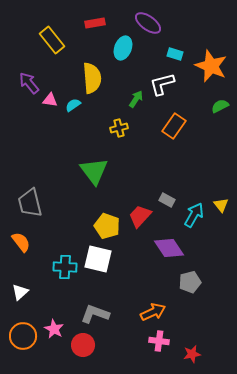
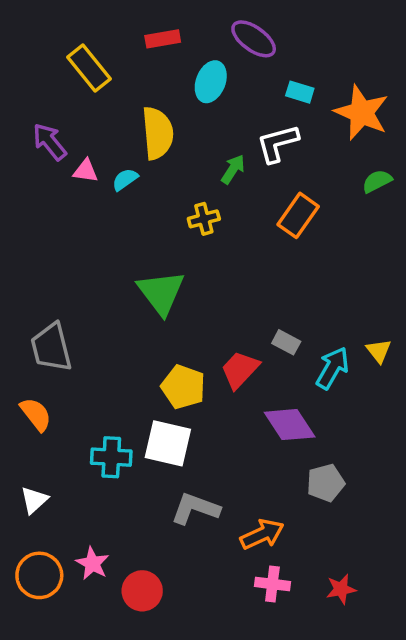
gray L-shape: (95, 314) -> (195, 509), moved
red star: (192, 354) -> (341, 589), moved

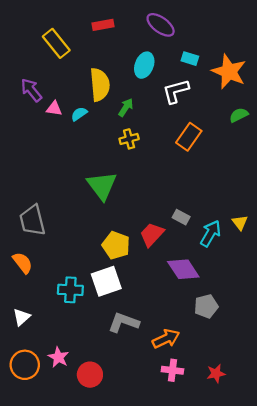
cyan ellipse: (211, 82) -> (144, 65), moved
green arrow: (233, 169) -> (126, 107), moved
white square: (168, 443) -> (106, 281), turned -32

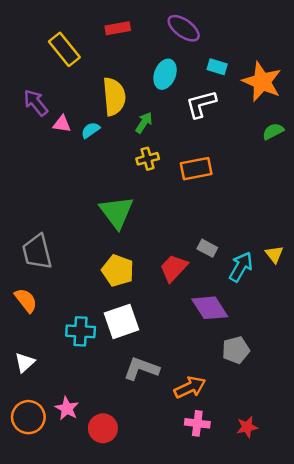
orange rectangle: (189, 137) -> (196, 169), moved, turned 44
yellow pentagon: (116, 245) -> (118, 271), moved

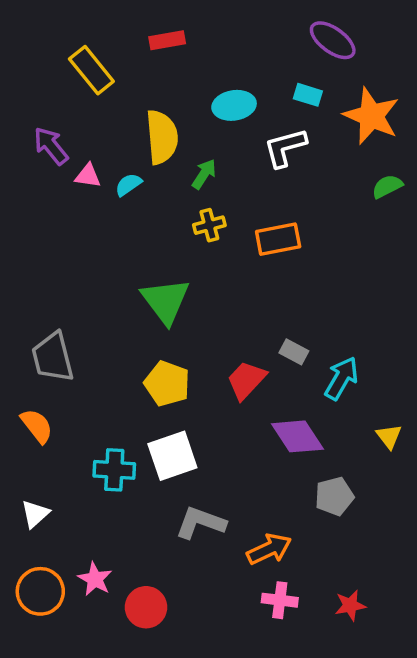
purple ellipse: (184, 28) -> (333, 40), moved
cyan ellipse: (165, 74) -> (234, 105), turned 60
yellow triangle: (274, 254) -> (389, 436), moved

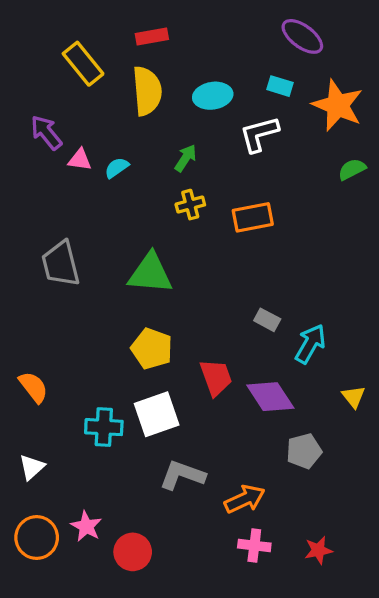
yellow semicircle: (162, 137) -> (147, 91), moved
green triangle: (165, 301) -> (150, 273), turned -48
gray trapezoid: (53, 357) -> (61, 264), moved
red trapezoid: (246, 380) -> (216, 377), moved, turned 117

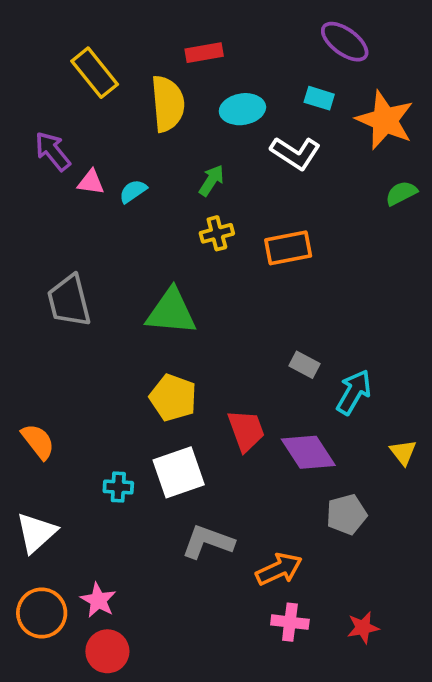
red rectangle: (152, 36) -> (204, 53), moved
white L-shape: (259, 134) -> (295, 153), turned -132
cyan cross: (104, 427) -> (118, 487), size x0.7
white triangle: (32, 467) -> (36, 533), size x1.4
red circle: (133, 552) -> (107, 651), moved

